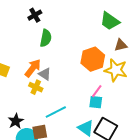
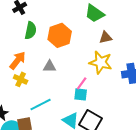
orange hexagon: (93, 59) -> (60, 35), moved
gray triangle: (45, 74) -> (50, 66), moved, turned -32

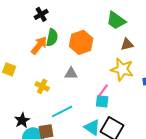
orange arrow: (18, 60) -> (39, 45), moved

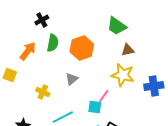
orange arrow: (39, 45) -> (28, 51), moved
gray triangle: (71, 73) -> (72, 79), turned -40
cyan square: (102, 101) -> (95, 107), moved

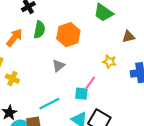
brown triangle: (128, 50) -> (128, 37), moved
yellow star: (123, 75) -> (109, 62), size x0.6
yellow cross: (43, 92) -> (12, 79), moved

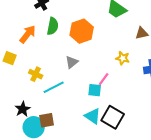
yellow cross: (12, 79) -> (36, 74), moved
cyan line: (49, 104) -> (54, 87), moved

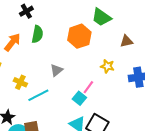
orange hexagon: (82, 31) -> (79, 36), moved
cyan square: (95, 90) -> (79, 98), turned 32

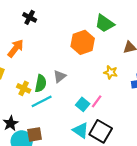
black cross: (26, 11) -> (30, 17), turned -32
green semicircle: (37, 34) -> (41, 83), moved
pink line: (88, 87) -> (97, 101), moved

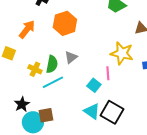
orange hexagon: (83, 42) -> (65, 23), moved
yellow star: (111, 72) -> (122, 53), size x1.6
pink line: (97, 101) -> (108, 73), moved, turned -40

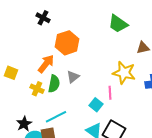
orange arrow: (27, 29) -> (46, 64), moved
cyan line: (53, 82) -> (56, 117), moved

